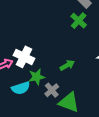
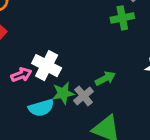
green cross: (79, 21) -> (122, 18), turned 35
gray cross: (52, 90) -> (84, 96), moved

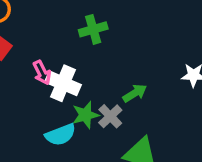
green cross: (122, 18) -> (93, 29), moved
pink arrow: (21, 75) -> (42, 73), moved, turned 90

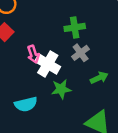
gray cross: (110, 116) -> (81, 53), moved
cyan semicircle: (60, 135) -> (26, 104), moved

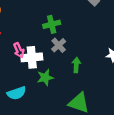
white cross: (48, 64) -> (32, 57), turned -30
green arrow: (99, 78) -> (76, 65), turned -56

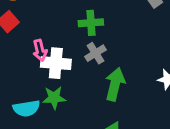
green arrow: (76, 65) -> (115, 84), size x1.5
green star: (45, 78) -> (54, 98), moved

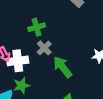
green arrow: (115, 84) -> (63, 67), turned -40

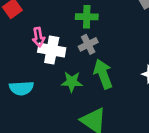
green star: (22, 85) -> (72, 82), moved

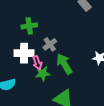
green cross: (87, 17) -> (29, 26), moved
pink arrow: (38, 37) -> (37, 63), moved

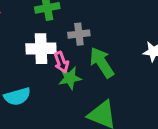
gray cross: (50, 44) -> (79, 34), turned 32

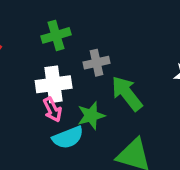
pink arrow: (61, 62) -> (52, 110), moved
cyan semicircle: (17, 96) -> (68, 137), moved

